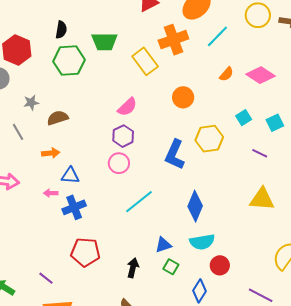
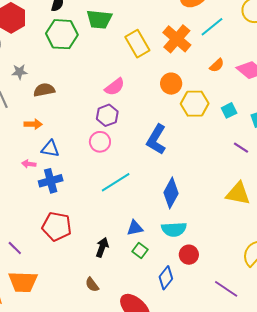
orange cross: (173, 40) -> (177, 39), moved, turned -36
yellow hexagon: (209, 139) -> (195, 104), moved

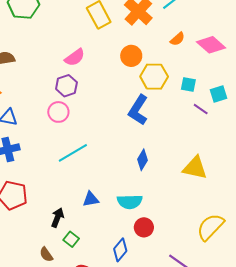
cyan square: (229, 110) -> (188, 85), turned 35
blue L-shape: (156, 139) -> (138, 110), moved
purple line: (241, 148) -> (201, 109), moved
blue diamond: (171, 193) -> (143, 160), moved, size x0.7
green square: (140, 251) -> (71, 239), moved

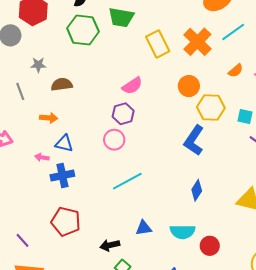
black arrow: (57, 218) -> (110, 245), turned -126
red circle: (144, 227) -> (210, 246), moved

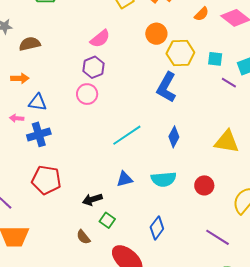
cyan line: (127, 181) -> (127, 135), moved
red circle: (210, 246) -> (204, 185), moved

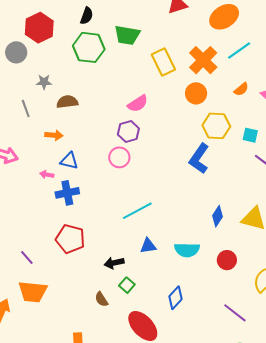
orange circle: (156, 34) -> (196, 93), moved
cyan line: (127, 135) -> (137, 211), moved
blue diamond: (174, 137) -> (217, 216), moved

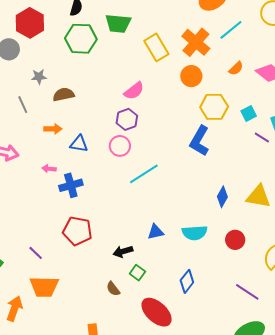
cyan square: (250, 135) -> (249, 113), turned -35
blue triangle: (69, 161) -> (79, 144), moved
cyan line: (137, 211) -> (144, 174), moved

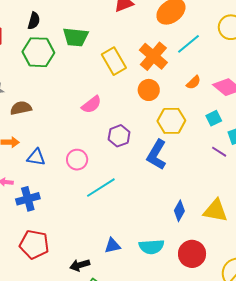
cyan square: (249, 113) -> (214, 118), moved
purple hexagon: (127, 119) -> (119, 136), moved
red circle: (235, 240) -> (192, 254), size x1.4

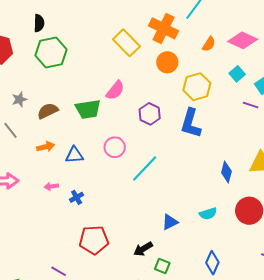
green trapezoid: (76, 37) -> (88, 109), moved
blue cross: (28, 199) -> (77, 197), size x0.6
cyan semicircle: (151, 247) -> (208, 214), size x0.7

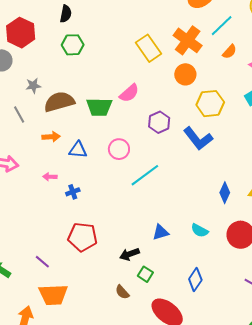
orange semicircle: (209, 44) -> (230, 52), moved
green hexagon: (51, 53) -> (73, 45), size x0.7
brown semicircle: (48, 111) -> (59, 102), size x1.4
blue L-shape: (191, 123) -> (198, 138), turned -64
cyan semicircle: (208, 214) -> (200, 231), turned 36

